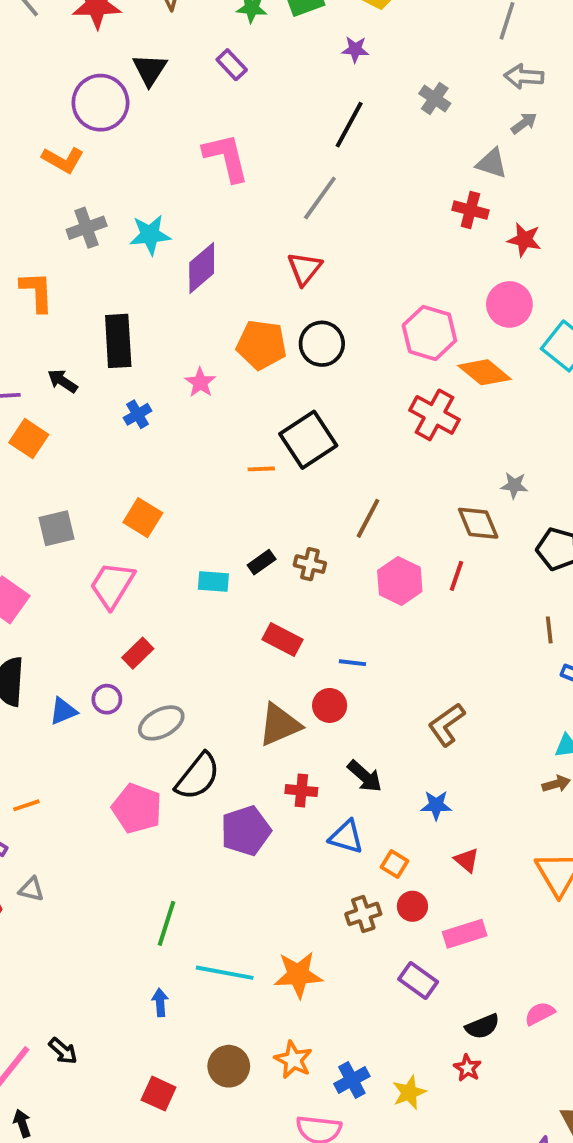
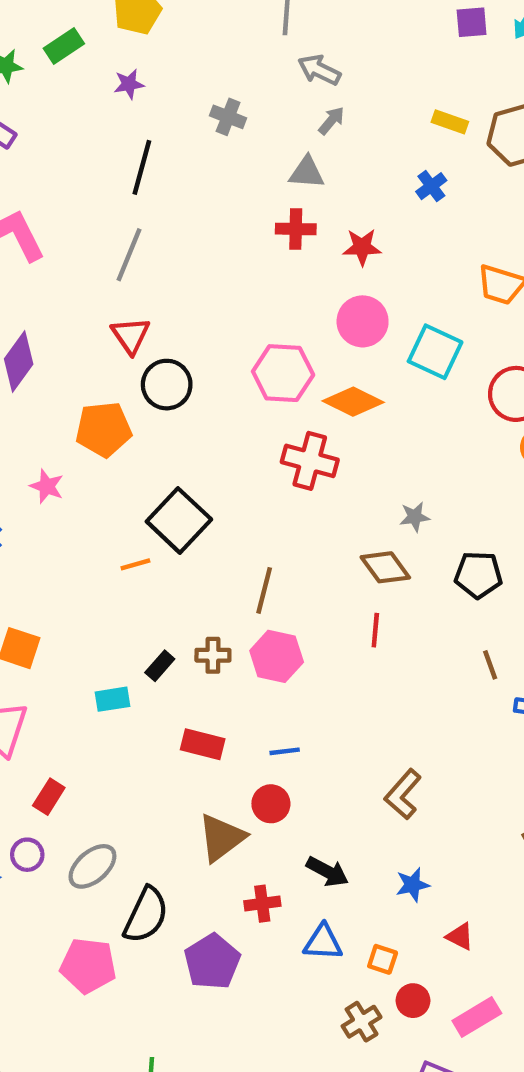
gray arrow: (524, 77) -> (319, 70), turned 36
black circle: (322, 344) -> (167, 385), moved
pink hexagon: (400, 581) -> (277, 656), moved

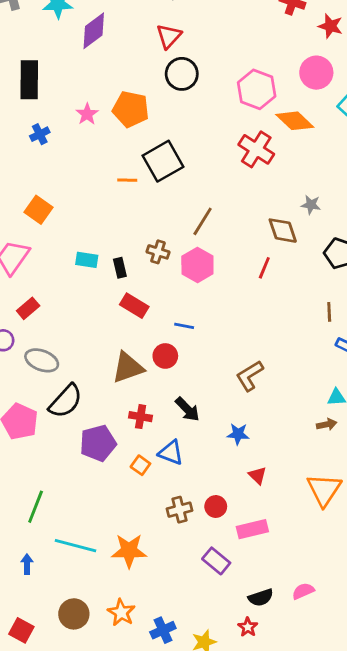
orange pentagon: (104, 429) -> (131, 109), moved
black rectangle: (160, 666) -> (120, 268), moved, turned -72
gray ellipse: (92, 866) -> (42, 360), turned 44
orange square: (383, 959) -> (140, 465), moved

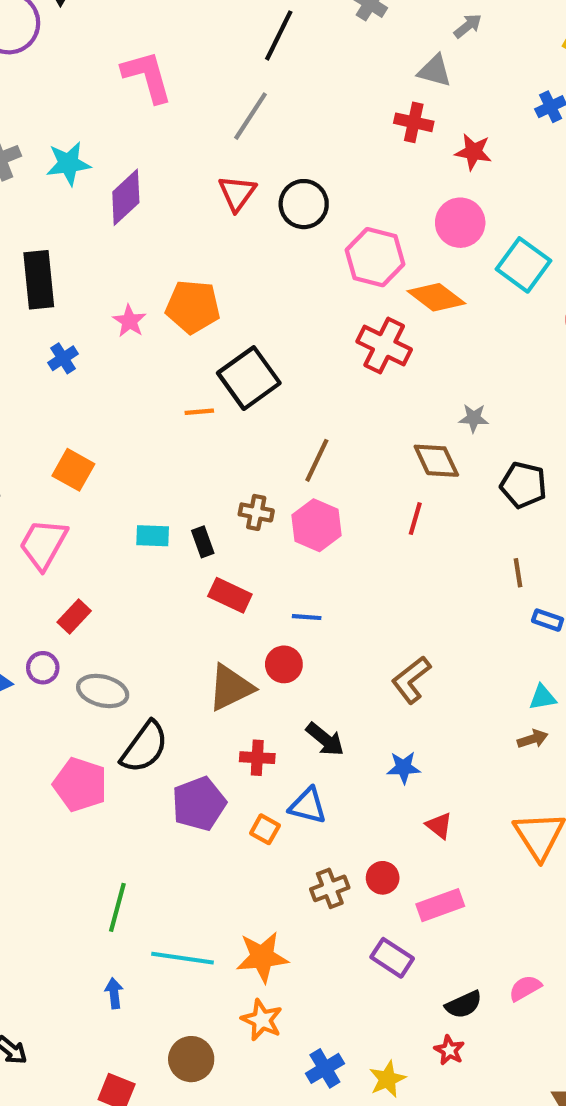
black circle: (182, 74) -> (304, 204), moved
orange star: (121, 612) -> (262, 1020), moved

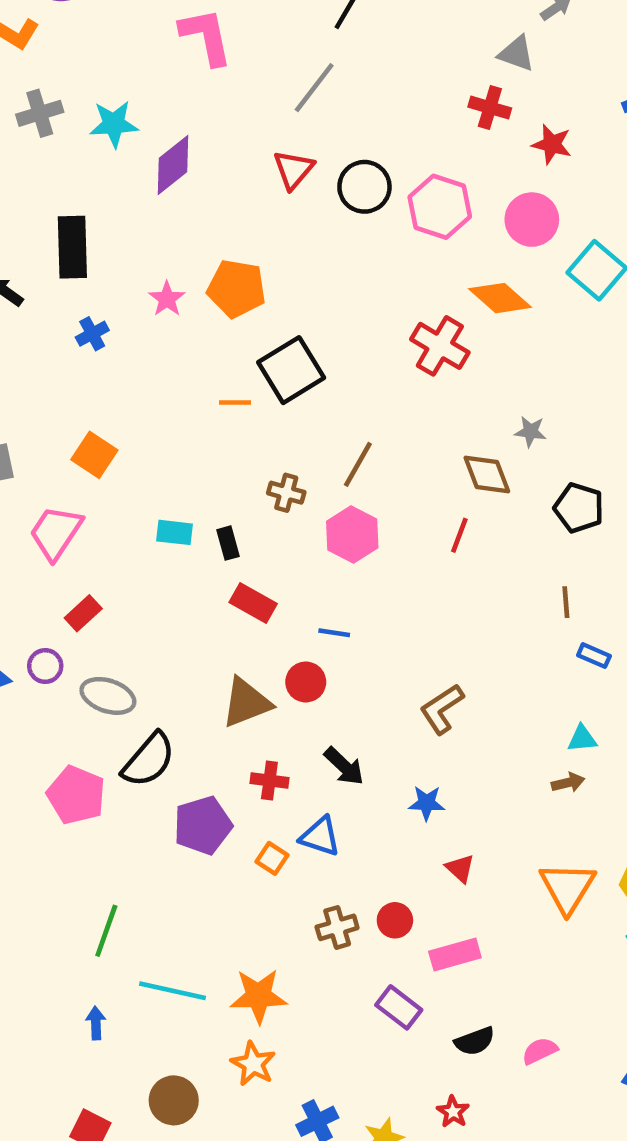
pink hexagon: (375, 257) -> (440, 207), moved
brown cross: (256, 512) -> (286, 493), moved
black semicircle: (464, 1005) -> (475, 1041), moved

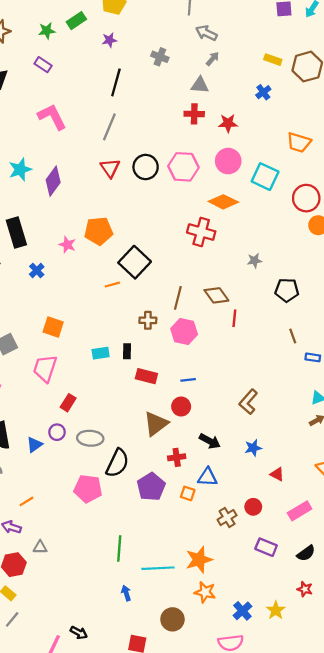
brown diamond: (487, 474) -> (216, 295), moved
black rectangle: (228, 543) -> (127, 351), turned 32
pink rectangle: (455, 955) -> (300, 511), moved

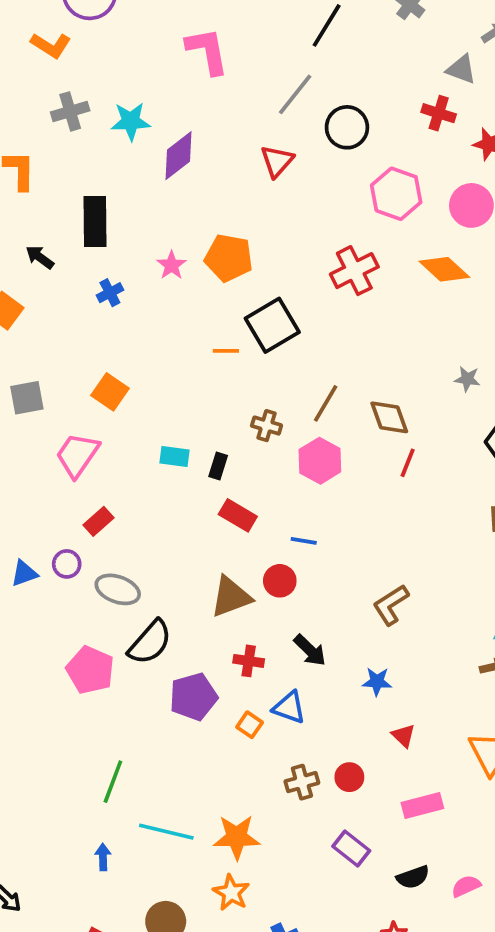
black circle: (146, 167) -> (347, 127), moved
red cross: (201, 232) -> (354, 271), moved, turned 32

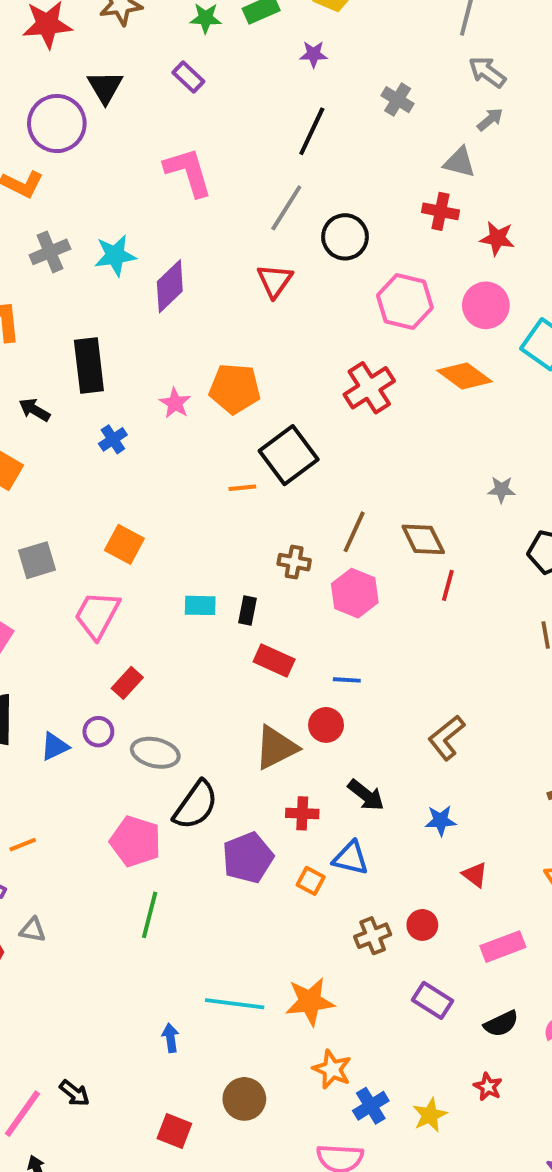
green line: (113, 782) -> (150, 915), moved
orange star: (231, 893) -> (332, 1069), moved

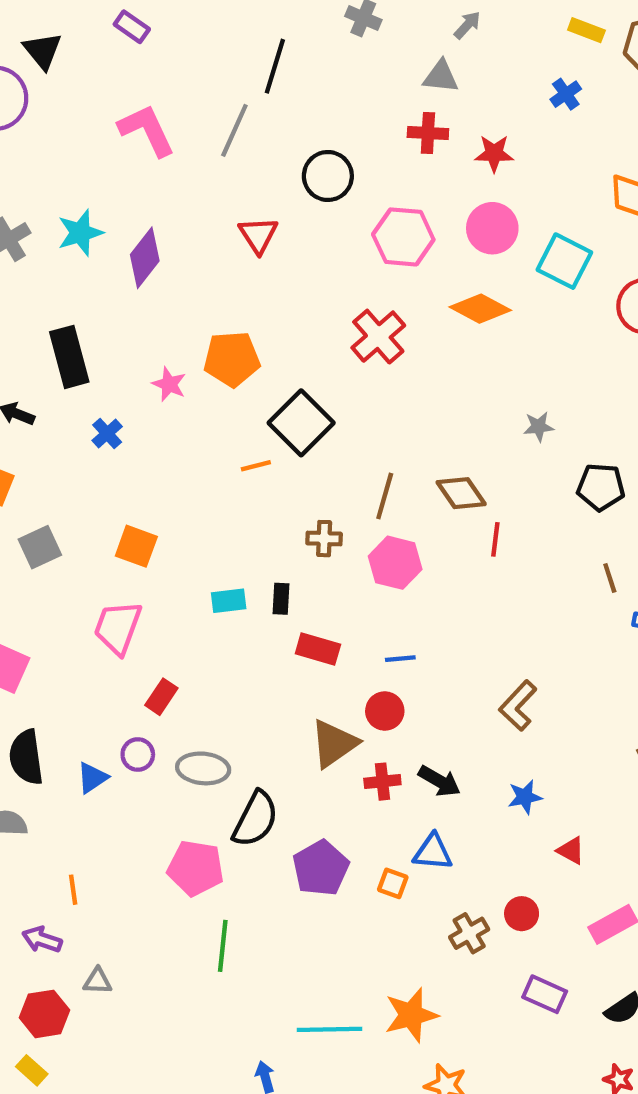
gray line: (286, 208) -> (234, 130), moved
gray square: (37, 560) -> (40, 547), moved
red cross: (302, 813) -> (382, 782), moved
orange line: (23, 845) -> (73, 890), turned -68

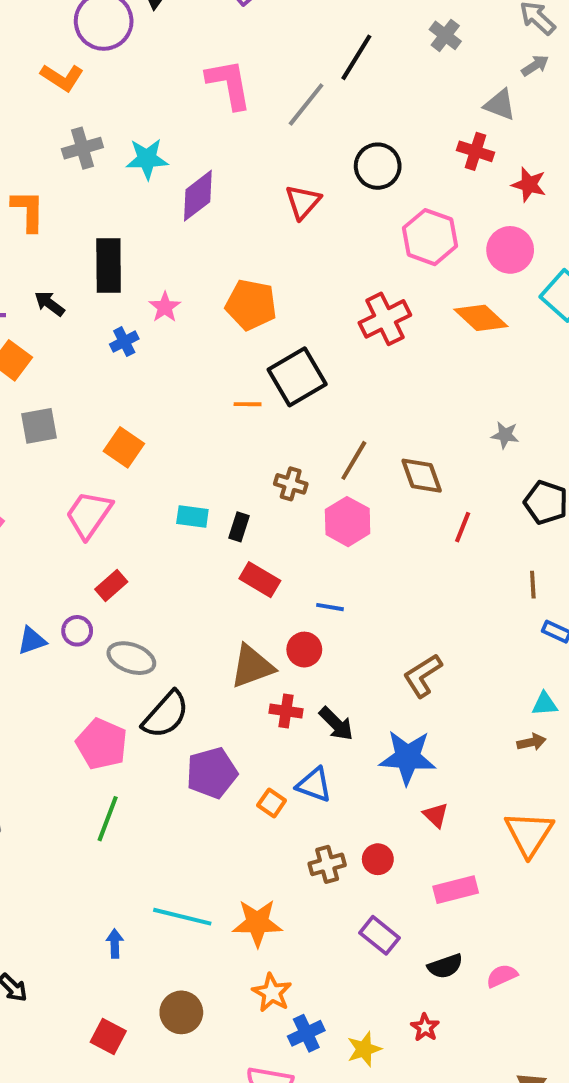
pink star: (169, 384) -> (165, 307), moved
red line: (495, 539) -> (463, 527), moved
blue star: (525, 797) -> (408, 757), size x1.8

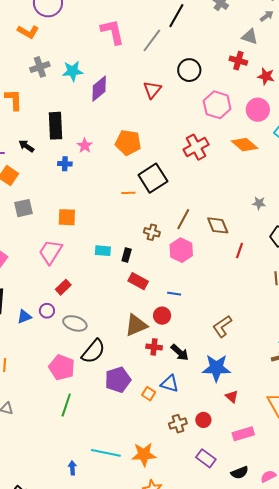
blue cross: (124, 342) -> (65, 164), turned 32
orange square: (124, 447) -> (67, 217), turned -30

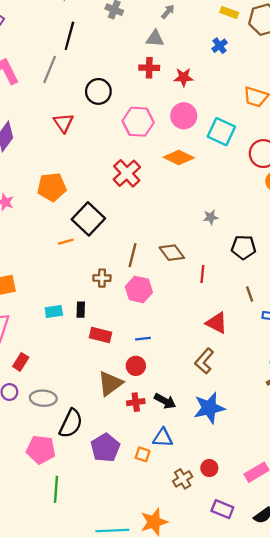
red triangle: (232, 397) -> (217, 323), moved, size x1.5

